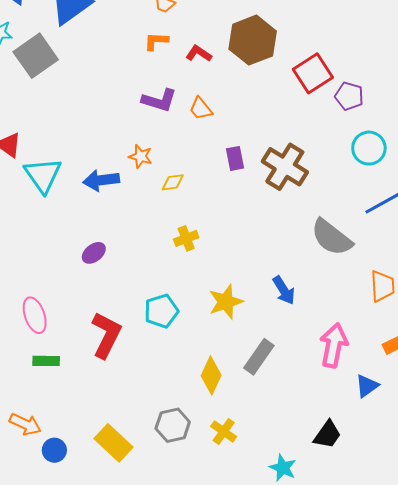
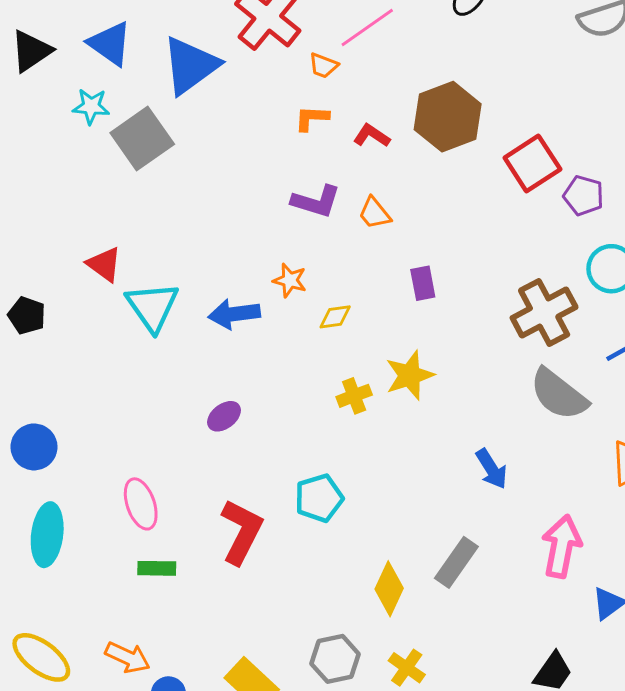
brown cross: (285, 167) -> (544, 312), moved, turned 30
yellow star: (226, 302) -> (410, 375), moved

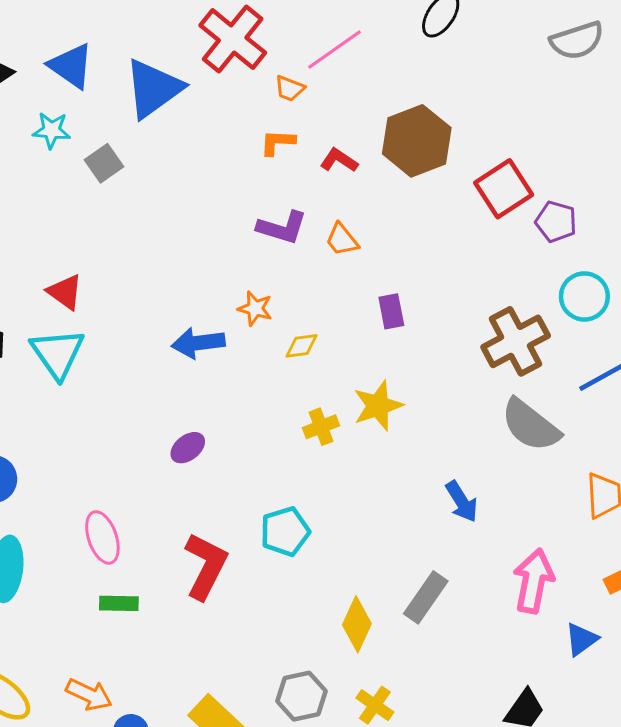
gray square: (142, 139) -> (104, 163), size x0.6
cyan triangle: (152, 307) -> (58, 353), moved

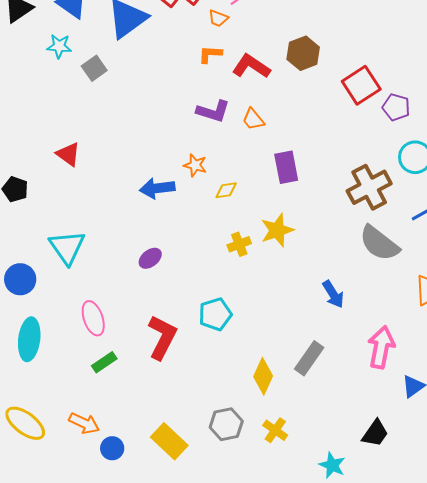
brown hexagon: (417, 141) -> (303, 53), size x0.7
red L-shape: (339, 160) -> (251, 66), size x1.5
purple rectangle: (391, 311) -> (286, 167), size x1.4
cyan triangle: (58, 353) -> (67, 247), moved
green rectangle: (119, 603) -> (104, 362), turned -35

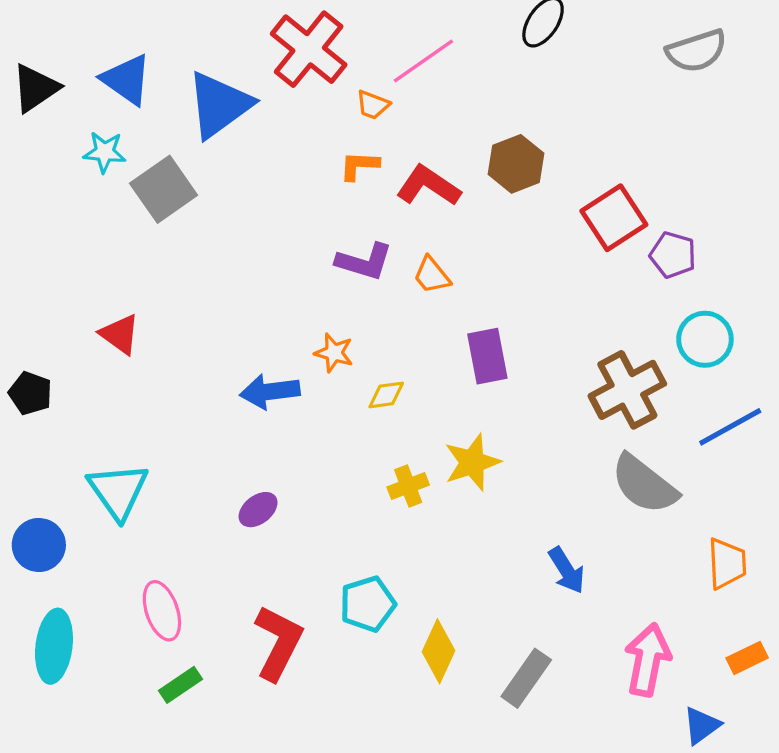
gray square: (94, 68) -> (164, 189), size x1.5
yellow diamond: (263, 376) -> (438, 651), moved

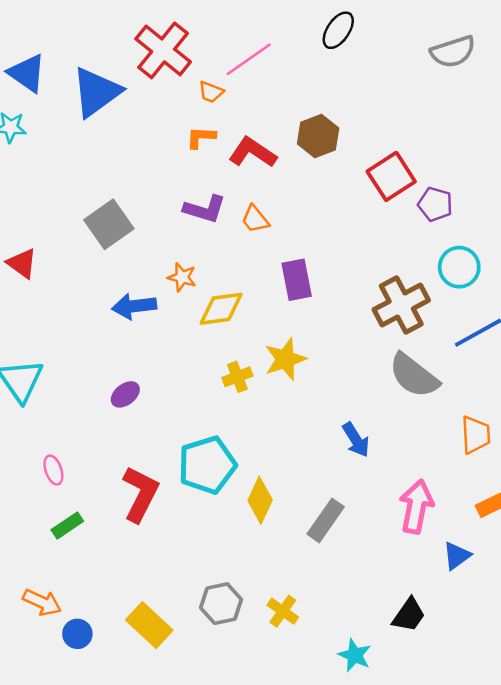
gray square: (164, 189) -> (109, 224), moved
yellow diamond: (386, 395) -> (221, 309), size x1.6
cyan pentagon: (368, 604) -> (207, 465), size x1.4
pink ellipse: (162, 611) -> (53, 470), size x0.7

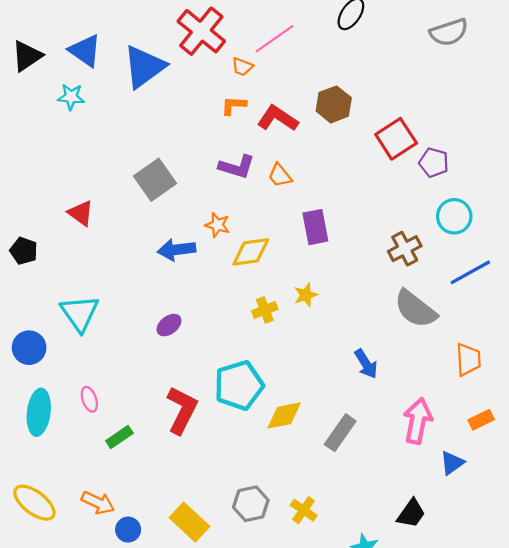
brown cross: (401, 305) -> (405, 249), size x0.7
yellow star: (285, 359) -> (306, 295), size x0.7
pink ellipse: (53, 470) -> (89, 399), moved
yellow diamond: (260, 500) -> (284, 415), turned 54

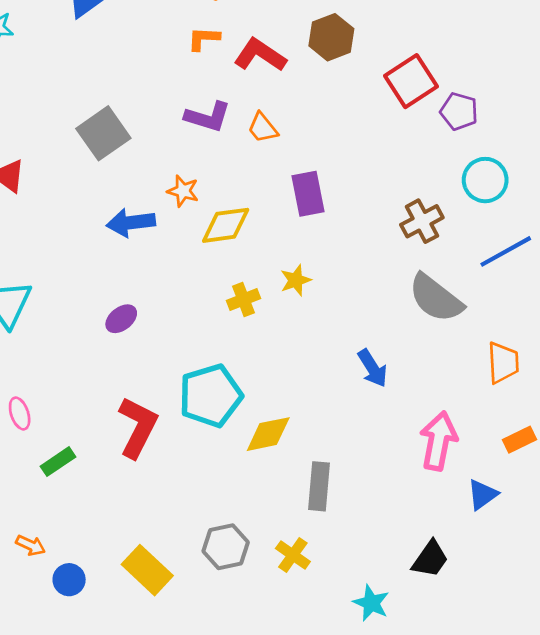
gray rectangle: (340, 433) -> (319, 486), moved, turned -30
orange arrow: (98, 503) -> (31, 545), size x0.7

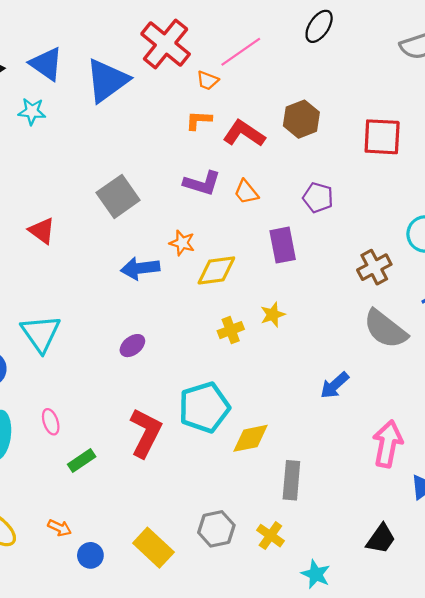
red square: (411, 81) -> (382, 137), moved, turned 36
purple pentagon: (459, 111) -> (318, 198), moved
blue arrow: (373, 368) -> (335, 385), turned 80
cyan star: (371, 603) -> (316, 574), moved

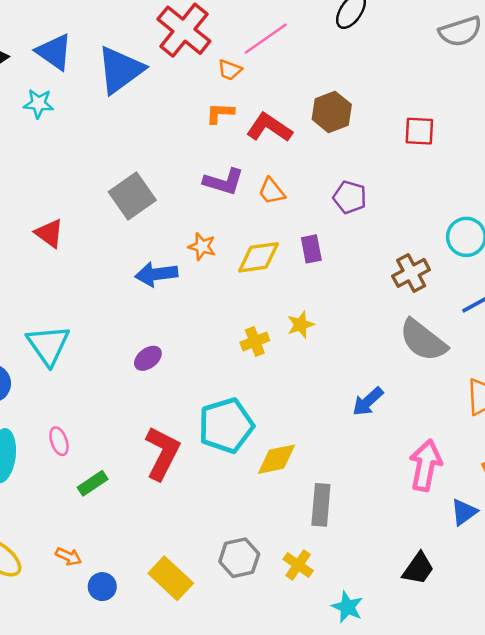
red square: (382, 137) -> (419, 131), size x0.7
purple rectangle: (283, 245) -> (311, 249), size x0.7
yellow diamond: (216, 270) -> (258, 257), moved

